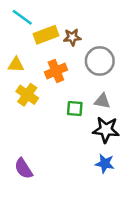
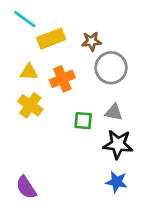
brown star: (72, 37) -> (92, 41), moved
yellow triangle: (16, 65) -> (29, 72), moved

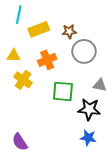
cyan line: (25, 19) -> (19, 15), turned 66
yellow triangle: (29, 72) -> (13, 56), moved
gray triangle: (114, 112) -> (100, 85), moved
green square: (83, 121) -> (63, 91), size x1.5

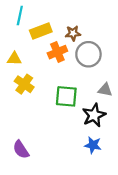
orange cross: (47, 60) -> (57, 52), moved
black star: (89, 109) -> (94, 115), turned -30

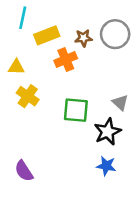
gray circle: (88, 54) -> (115, 34), moved
gray triangle: (105, 90) -> (120, 103), turned 32

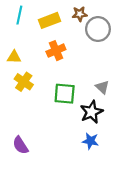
yellow rectangle: (47, 35) -> (50, 20), moved
brown star: (83, 38) -> (80, 14), moved

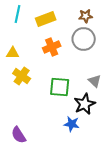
brown star: (80, 14) -> (86, 16), moved
gray circle: (98, 29) -> (84, 39), moved
blue star: (90, 141) -> (72, 124), moved

